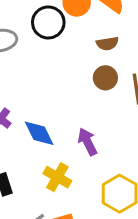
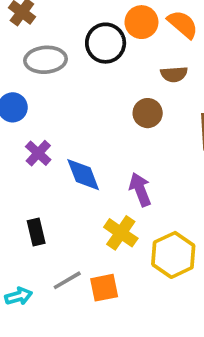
brown circle: (105, 78) -> (148, 113), moved
yellow cross: (57, 177) -> (121, 233), moved

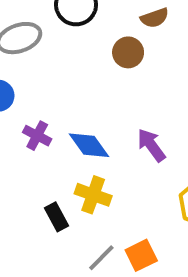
brown circle: (148, 113) -> (128, 52), moved
yellow cross: (121, 233) -> (93, 195), moved

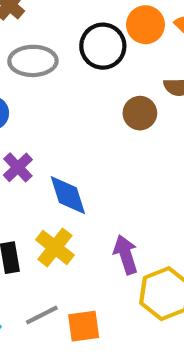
purple arrow: (151, 145) -> (126, 255), moved

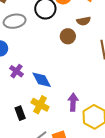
purple arrow: (126, 255) -> (73, 102), turned 30

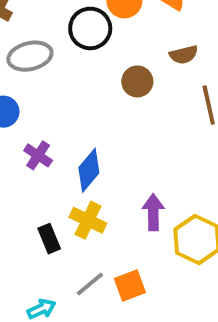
brown semicircle: (84, 21) -> (184, 55), moved
blue diamond: (42, 80) -> (89, 170), turned 70

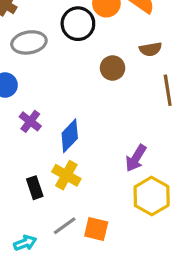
purple arrow: (153, 212) -> (136, 158), moved, turned -152
orange square: (130, 286) -> (96, 229), turned 30

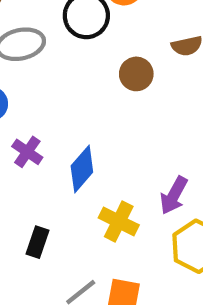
yellow cross: (66, 175) -> (119, 221), moved
black rectangle: (35, 188) -> (38, 242), turned 40

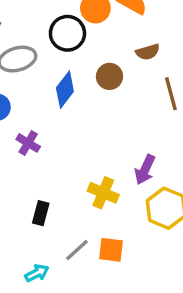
blue diamond: (82, 169) -> (65, 90), moved

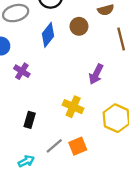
purple arrow: (145, 170) -> (96, 74), moved
orange square: (111, 250) -> (78, 146), turned -30

